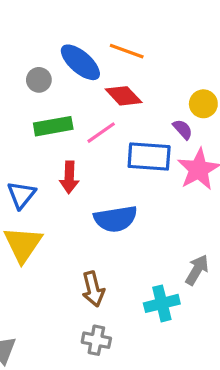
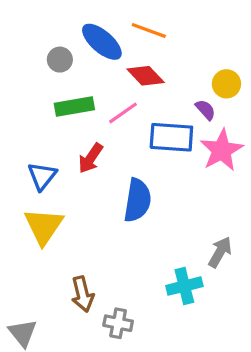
red arrow: (69, 177) -> (91, 158), turned 32
blue semicircle: (116, 219) -> (138, 200), turned -72
brown arrow: (93, 289) -> (83, 294), moved

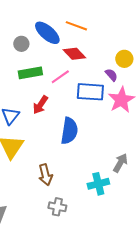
brown arrow: (83, 294) -> (45, 175), moved

